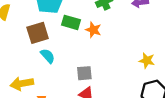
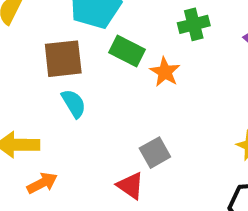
gray square: (84, 73) -> (155, 153), moved, turned -35

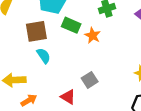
red triangle: (130, 186) -> (68, 97), moved

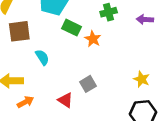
brown square: (36, 31) -> (19, 31), moved

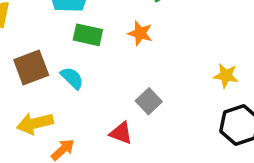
green rectangle: (72, 28) -> (88, 35), moved
brown square: (19, 31) -> (31, 68), moved

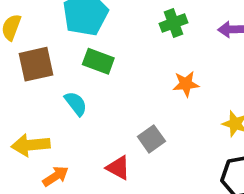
orange star: (140, 33) -> (186, 84), moved, turned -30
brown square: (31, 68) -> (36, 64), moved

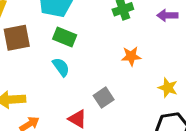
cyan semicircle: (76, 104) -> (61, 67), moved

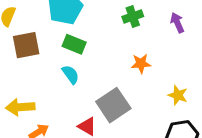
purple arrow: (167, 15) -> (177, 23), turned 66
gray square: (104, 98) -> (113, 105), size x1.6

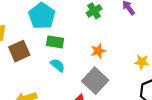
orange star: (141, 64) -> (98, 51), moved

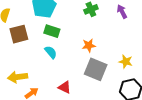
gray square: (95, 81) -> (96, 69), moved, turned -30

